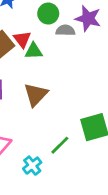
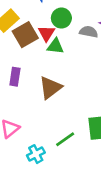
green circle: (48, 14) -> (61, 18), moved

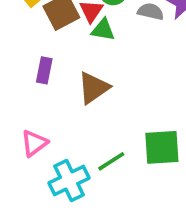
cyan cross: (36, 154) -> (69, 180), size x1.5

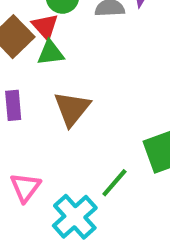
green triangle: (103, 30) -> (51, 53), moved

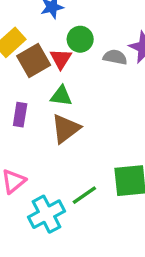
green triangle: (51, 53) -> (61, 96), moved

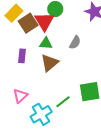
gray semicircle: (115, 57) -> (75, 42), moved, turned 112
red triangle: (61, 59) -> (44, 21), size x1.5

